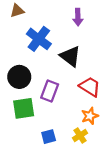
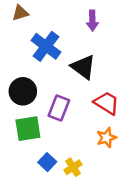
yellow cross: (80, 135) -> (73, 167), moved
blue square: (49, 137) -> (47, 162), moved, turned -32

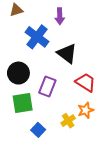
purple arrow: (92, 21) -> (60, 16), moved
yellow cross: (73, 167) -> (68, 121), moved

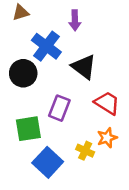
black circle: (18, 73) -> (23, 73), moved
yellow cross: (68, 121) -> (85, 151), turned -32
blue square: (38, 130) -> (48, 162), size x1.6

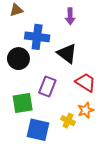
purple arrow: (75, 20) -> (70, 16), moved
blue cross: (46, 46) -> (37, 37), turned -30
blue square: (48, 162) -> (38, 130), turned -30

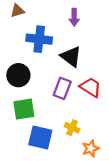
black circle: (18, 59) -> (18, 75), moved
purple rectangle: (47, 86) -> (62, 88), moved
orange star: (86, 110) -> (91, 148), moved

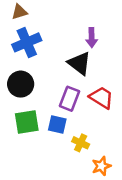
purple arrow: (74, 17) -> (92, 38), moved
blue cross: (39, 39) -> (27, 42), moved, turned -30
blue square: (40, 138) -> (57, 124), moved, size x0.7

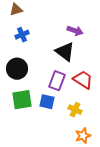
purple arrow: (92, 38) -> (75, 31), turned -70
blue cross: (27, 42) -> (22, 35), size x0.6
yellow cross: (81, 143) -> (75, 110), moved

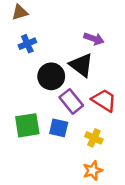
black circle: (17, 69) -> (51, 76), moved
purple rectangle: (57, 81) -> (71, 101), turned -60
orange star: (83, 136) -> (93, 171), moved

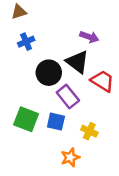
red trapezoid: (104, 100) -> (102, 81), moved
green square: (27, 125) -> (26, 119), turned 30
orange star: (93, 171) -> (70, 157), moved

